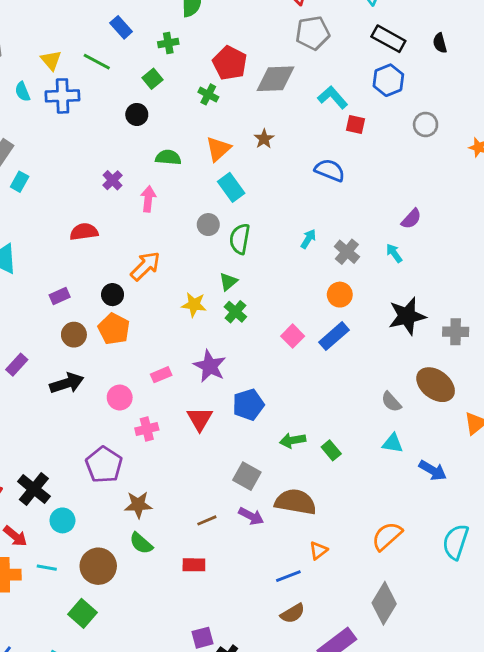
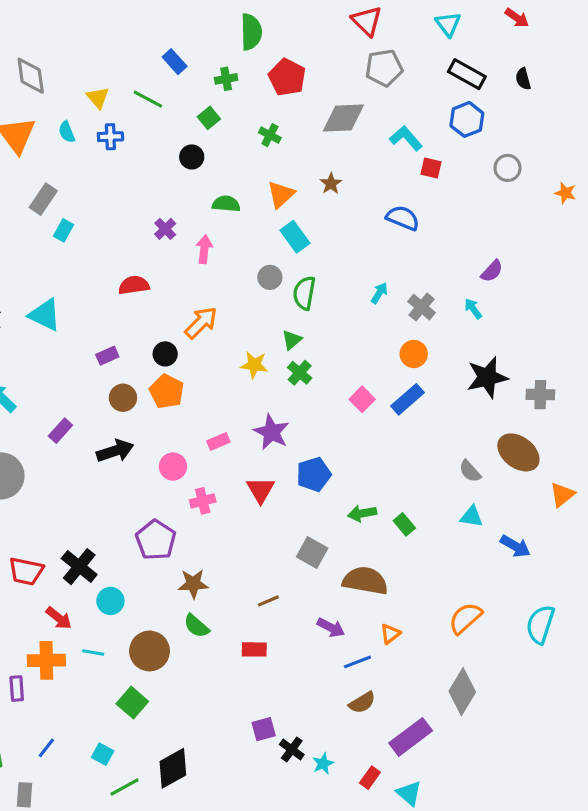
red pentagon: (230, 63) -> (287, 77), moved
blue cross: (62, 96) -> (110, 137), size x0.7
purple arrow: (251, 516) -> (331, 628), moved

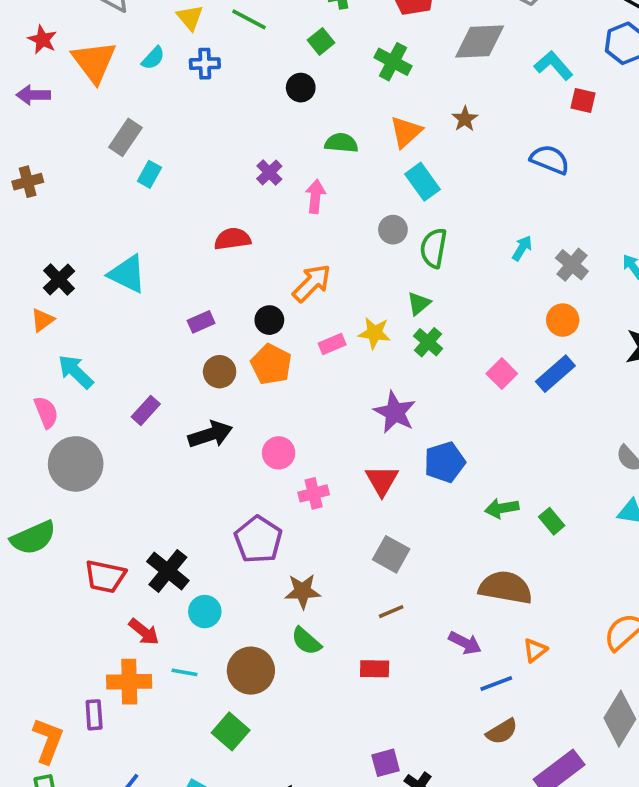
cyan semicircle: (67, 132) -> (153, 58), turned -115
green cross: (270, 135) -> (393, 62), size x1.4
pink rectangle: (218, 442) -> (332, 344), moved
gray square: (312, 552) -> (391, 554), moved

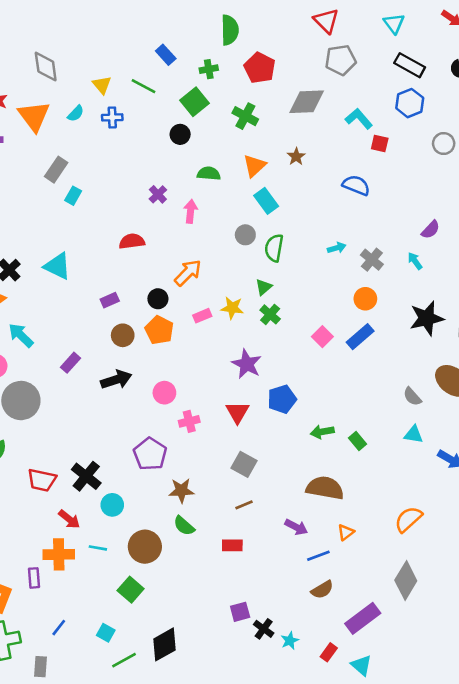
green square: (321, 41) -> (194, 102), size x1.5
cyan arrow: (522, 248) -> (337, 248), turned 42

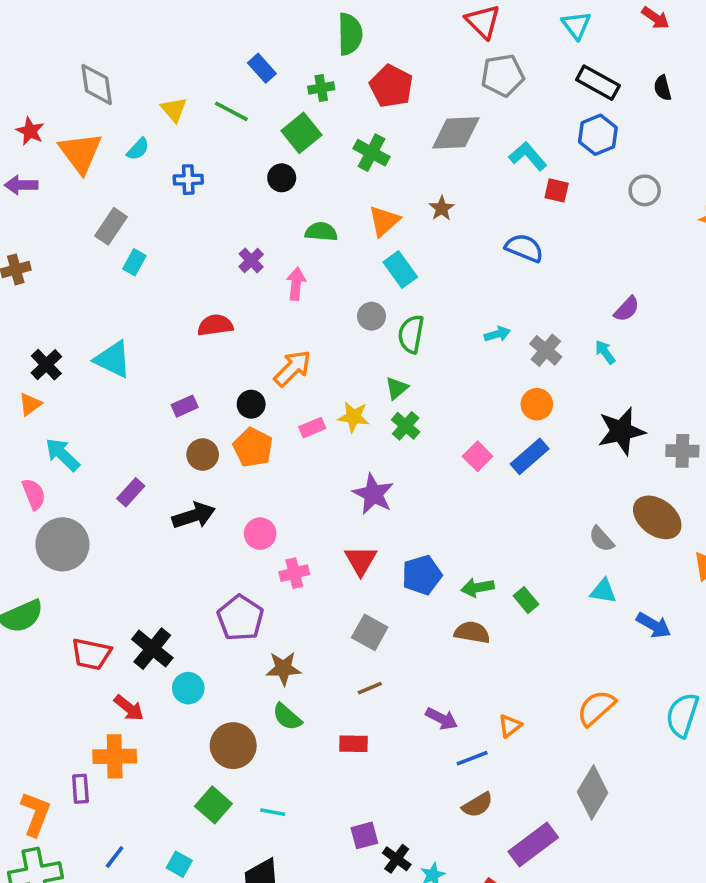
blue cross: (112, 117) -> (188, 180), moved
blue pentagon: (282, 399) -> (422, 575), moved
brown semicircle: (325, 488) -> (472, 632), moved, size x0.7
cyan line: (98, 548) -> (273, 812), moved

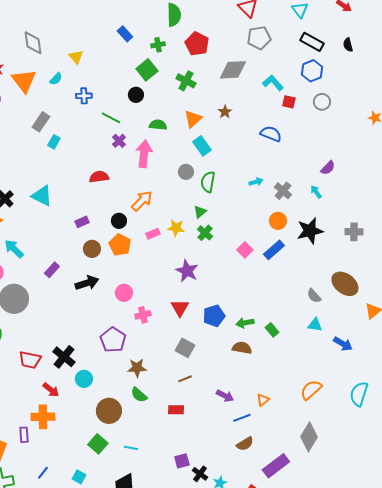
green line: (231, 111) -> (111, 118), moved
gray circle: (645, 190) -> (322, 102), moved
pink arrow: (296, 284) -> (144, 154), size x1.5
black star: (621, 431) -> (310, 231), moved
gray cross: (682, 451) -> (354, 232), moved

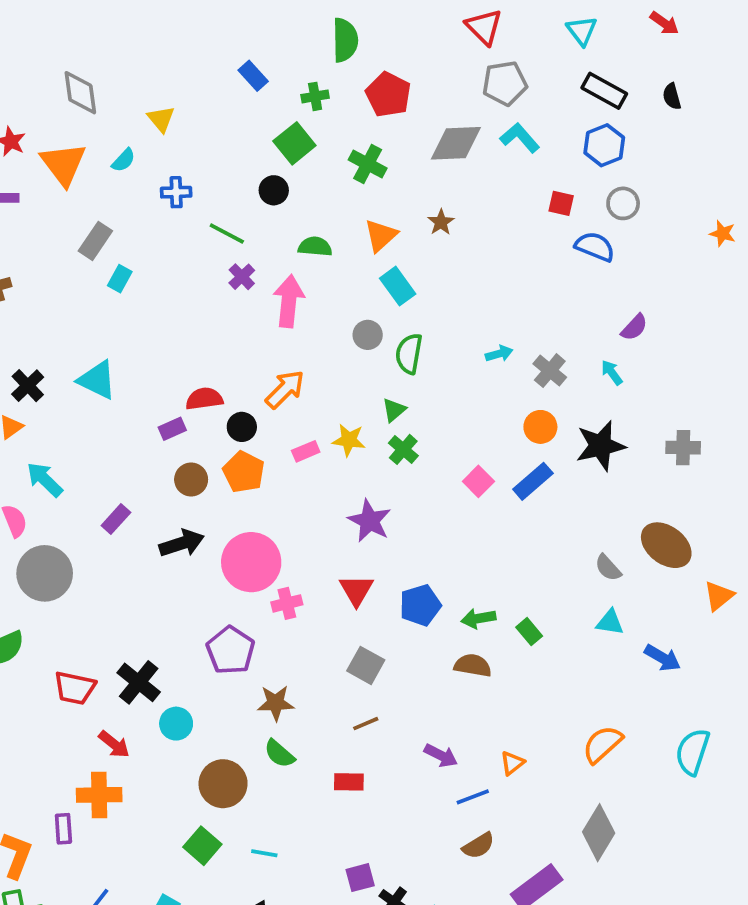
cyan L-shape: (273, 83) -> (520, 138), moved
blue semicircle: (271, 134) -> (595, 247), moved
red semicircle: (99, 177) -> (204, 399), moved
pink circle: (124, 293) -> (251, 562), size x1.8

